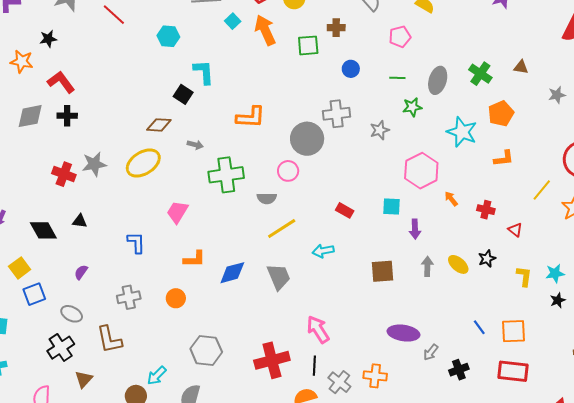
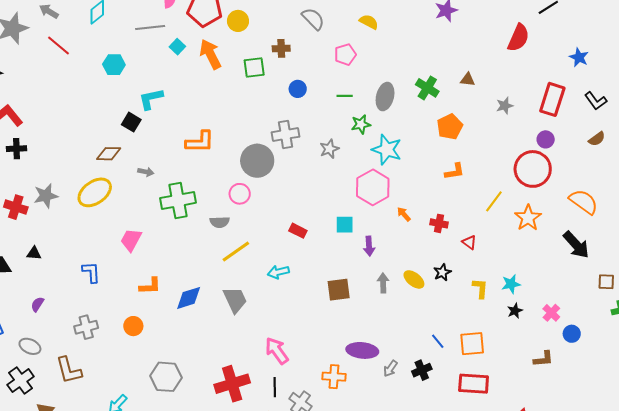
cyan L-shape: (204, 72) -> (151, 99), turned -96
cyan star: (462, 132) -> (387, 150), moved
black cross: (459, 370) -> (422, 370), moved
orange cross: (375, 376) -> (334, 377), moved

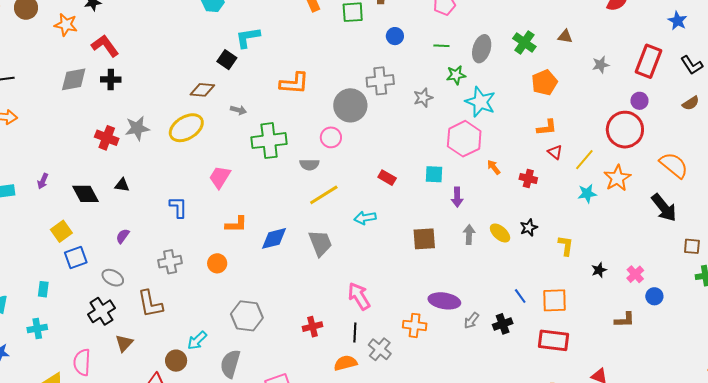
red triangle: (469, 242) -> (555, 152), moved
cyan star: (511, 284) -> (587, 194), moved
red cross: (232, 384) -> (313, 327), size x0.6

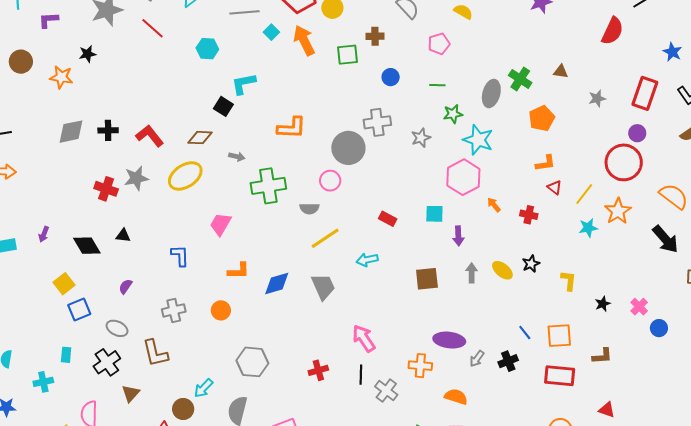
red L-shape: (105, 46) -> (150, 136), moved
gray ellipse: (482, 49) -> (491, 94), moved
cyan rectangle: (43, 289) -> (66, 355), moved
brown L-shape: (625, 320) -> (602, 356), moved
orange semicircle: (345, 363) -> (456, 397), moved, turned 35

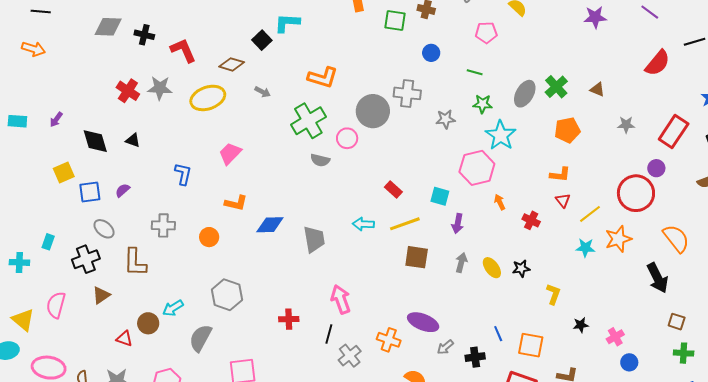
green cross: (268, 186) -> (308, 121), moved, turned -36
yellow line: (325, 238) -> (405, 224), moved
blue square: (79, 310) -> (90, 192), moved

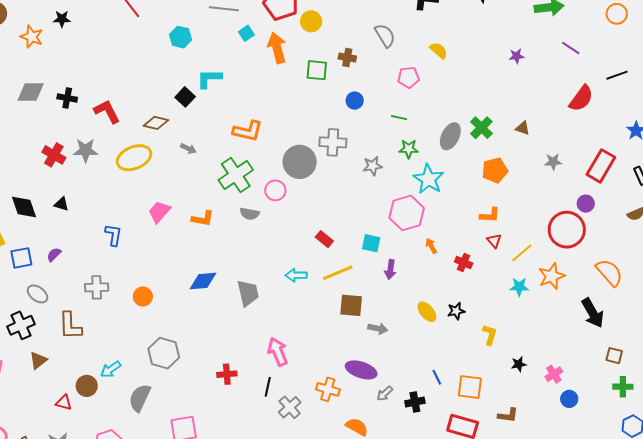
purple star: (595, 17) -> (517, 56), size x0.7
orange L-shape: (236, 203) -> (203, 219), moved
gray arrow: (461, 263) -> (378, 328), moved, turned 90

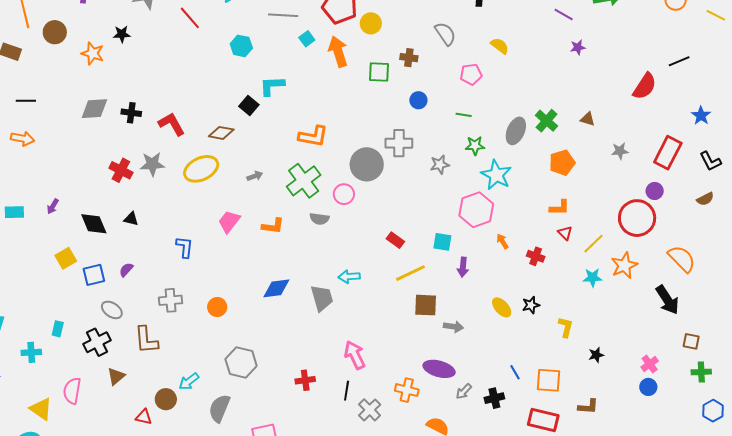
purple line: (571, 48) -> (564, 14), moved
gray arrow: (188, 149) -> (255, 176), moved, turned -42
cyan arrow: (296, 275) -> (349, 277), moved
pink cross: (554, 374) -> (650, 364), moved

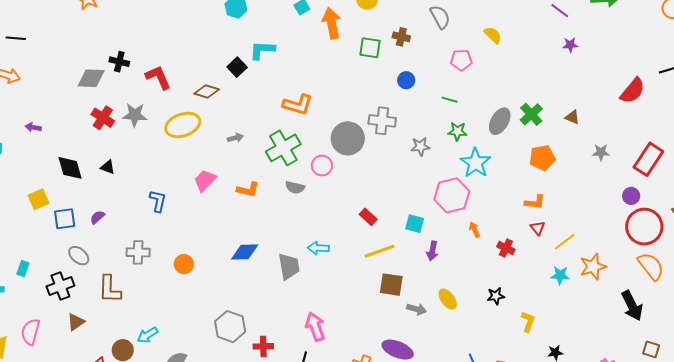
gray diamond: (94, 109) -> (91, 78), moved
purple arrow: (53, 206) -> (33, 127), moved, turned 63
red circle: (637, 218) -> (644, 227), moved
yellow ellipse: (502, 307) -> (448, 299), moved
gray hexagon: (241, 362) -> (230, 327), moved

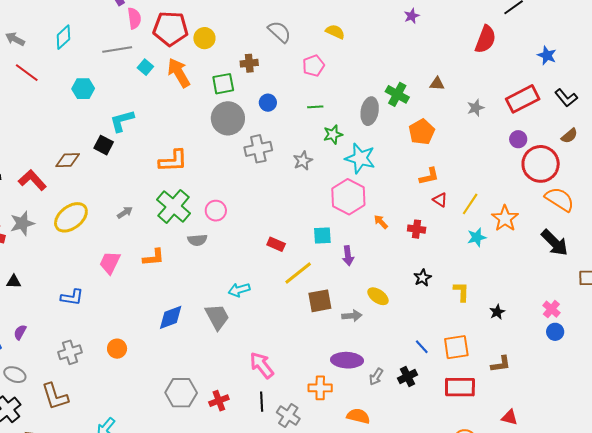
brown diamond: (207, 91) -> (68, 160), moved
gray circle: (348, 138) -> (228, 118), moved
red rectangle: (648, 159) -> (523, 99), turned 48
blue L-shape: (158, 201) -> (72, 297), turned 105

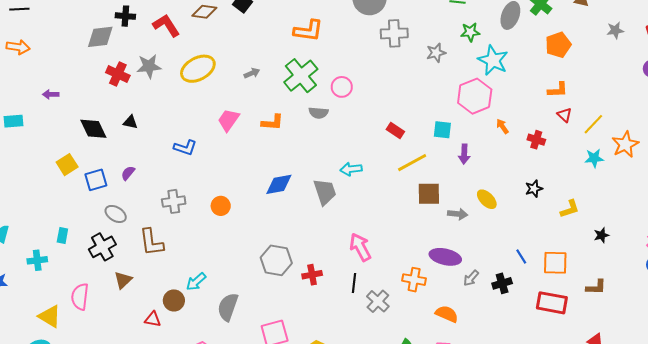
yellow L-shape: (461, 292) -> (570, 209), turned 60

